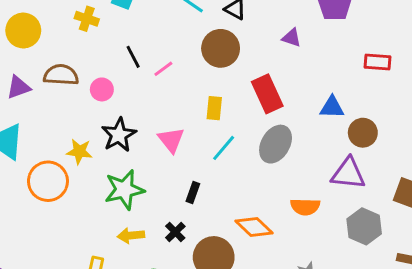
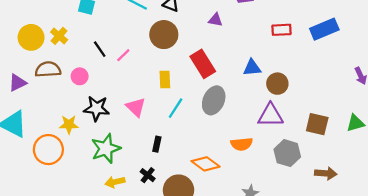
yellow cross: (87, 19) -> (59, 36), moved, turned 30
yellow circle: (23, 31) -> (31, 37), moved
black star: (119, 135) -> (97, 108), turned -30

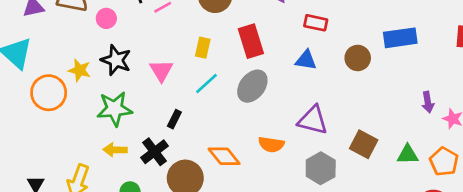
red rectangle: (282, 30) -> (316, 23), moved
brown circle: (277, 84) -> (358, 58), moved
black cross: (148, 175) -> (155, 152), size x1.5

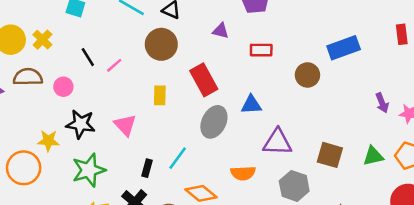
blue triangle: (306, 60) -> (251, 105), moved
cyan line: (206, 84) -> (178, 158), moved

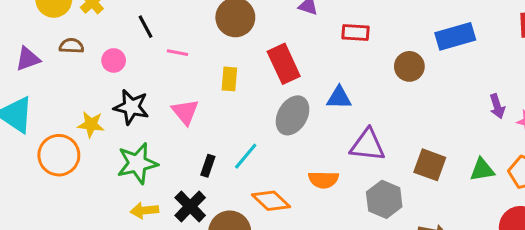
pink line: (114, 65) -> (177, 53), moved, turned 48
brown semicircle: (28, 77) -> (72, 46), size x0.7

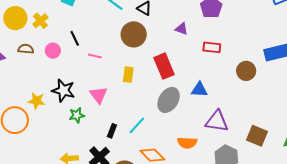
pink circle: (114, 60) -> (53, 51), moved
green star: (137, 163) -> (77, 115), moved, size x0.6

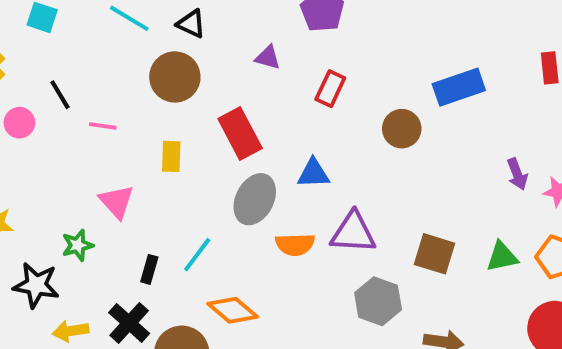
red rectangle: (212, 47) -> (330, 89), turned -66
black star: (63, 90) -> (36, 285), moved
orange semicircle: (187, 143) -> (295, 245), moved

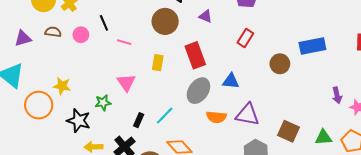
purple triangle: (268, 57) -> (206, 16), moved

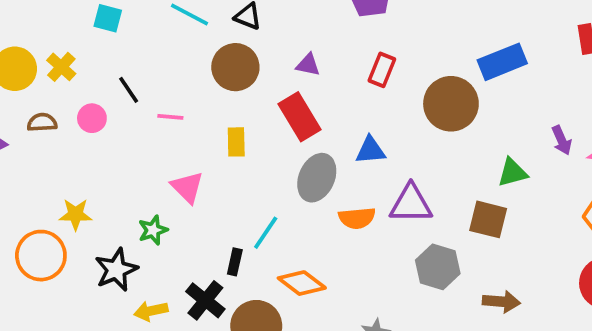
purple triangle: (206, 16) -> (308, 65), moved
brown circle: (280, 64) -> (451, 104), size x1.5
black rectangle: (139, 120) -> (235, 262), moved
black star: (79, 121) -> (116, 270), turned -30
green triangle: (324, 137) -> (513, 173), moved

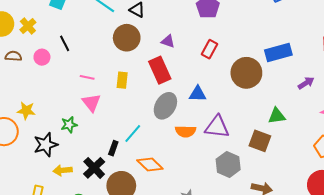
pink line: (170, 117) -> (87, 77), moved
purple arrow: (562, 140) -> (306, 83), moved, turned -105

